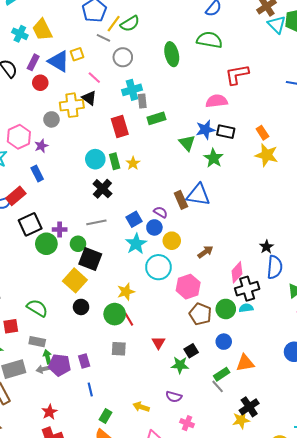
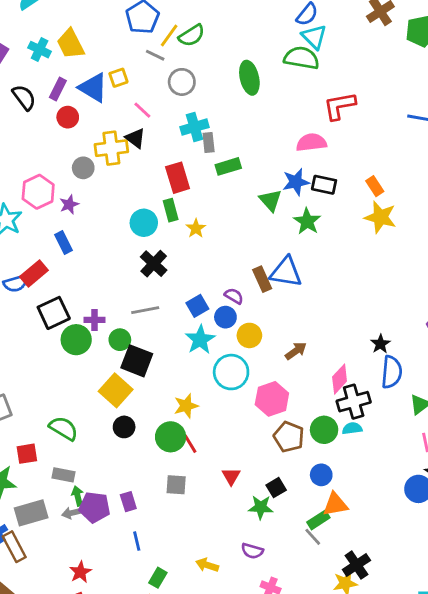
cyan triangle: (277, 25) -> (314, 37), moved
green rectangle: (115, 161) -> (171, 210), moved
orange triangle: (245, 363) -> (335, 504), moved

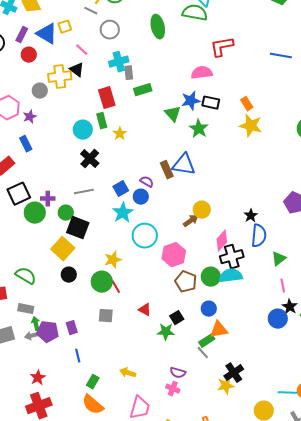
yellow circle: (249, 335) -> (202, 210), moved
cyan semicircle: (352, 428) -> (231, 276), size x1.6
red triangle: (231, 476) -> (145, 310), turned -32
purple semicircle: (252, 551) -> (178, 373), moved

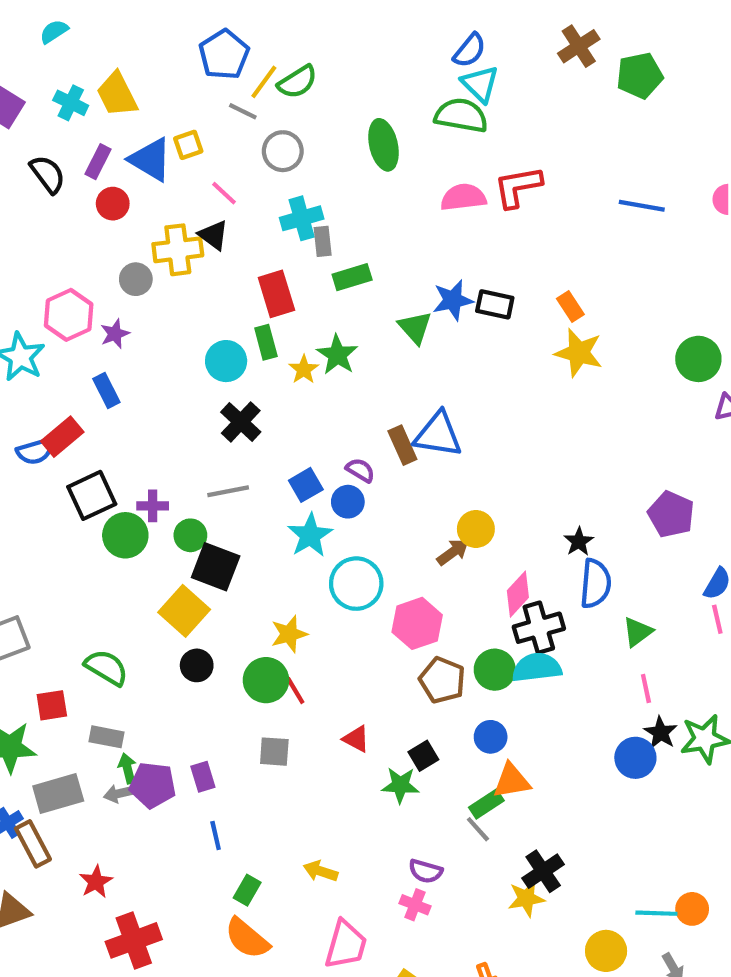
pink semicircle: (202, 73) -> (463, 197), moved
green star: (199, 129) -> (337, 355), moved
red star: (38, 378) -> (96, 882), moved

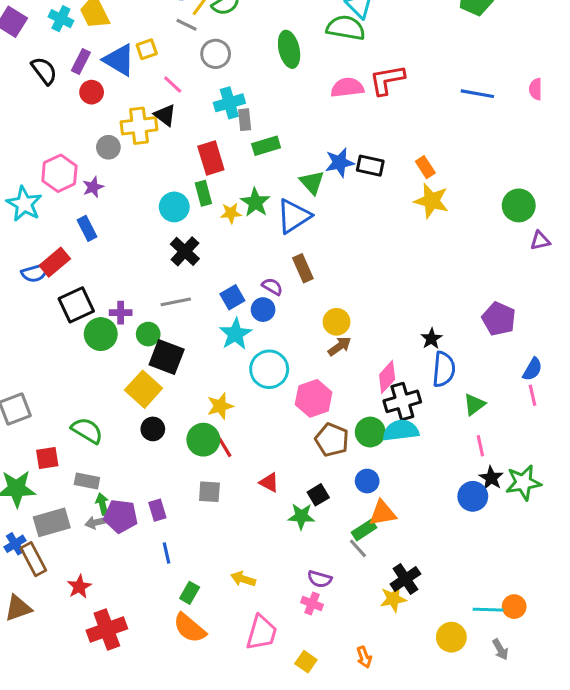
yellow star: (304, 369) -> (231, 213), turned 30
blue triangle: (438, 435) -> (294, 216), moved, turned -42
yellow circle: (476, 529) -> (337, 322), moved

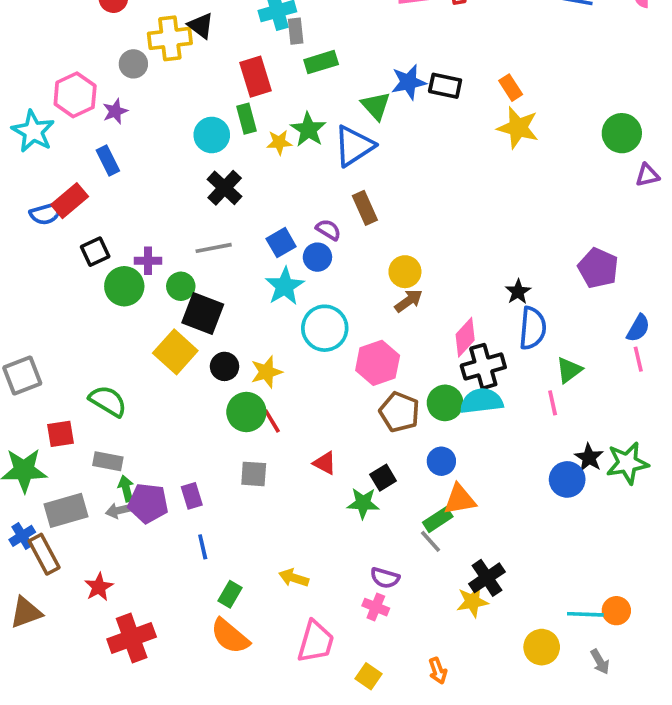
black square: (76, 305) -> (95, 252), size x0.7
black circle: (153, 429) -> (225, 366), moved
pink line: (480, 446) -> (553, 403), moved

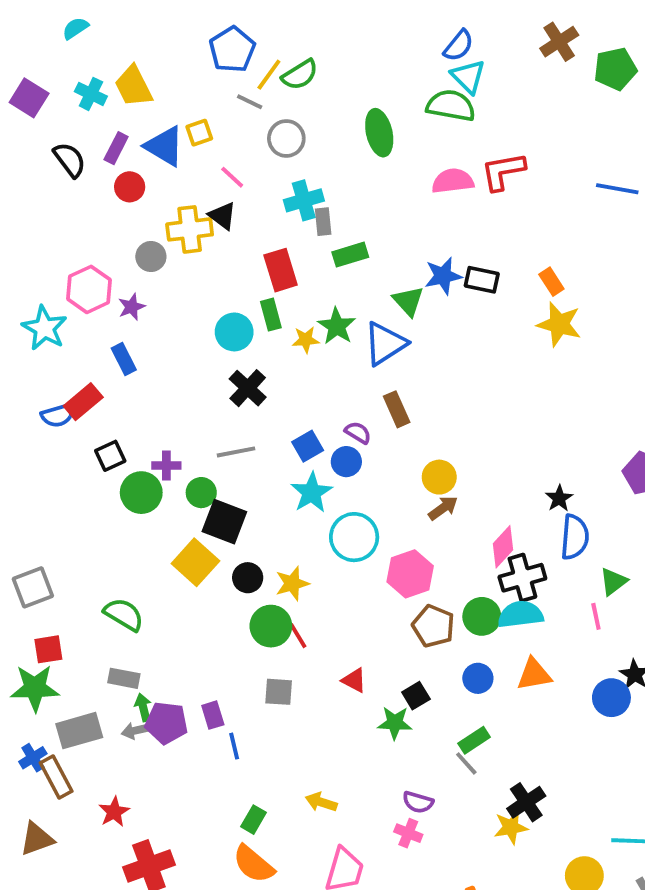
red square: (60, 434) -> (48, 649), moved
orange triangle: (460, 499) -> (534, 674), moved
blue line: (203, 547) -> (234, 746), moved

